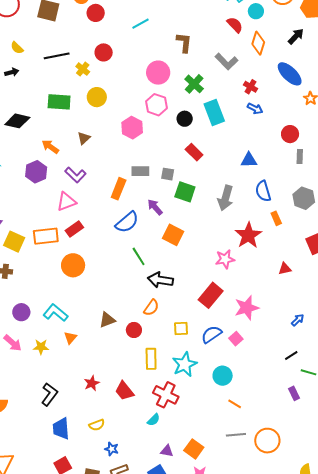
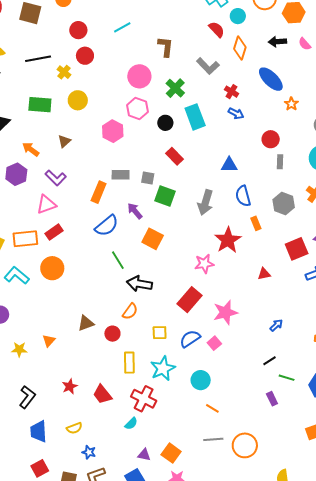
red circle: (96, 13) -> (78, 30), moved
black arrow: (296, 36) -> (277, 42), turned -138
cyan L-shape: (55, 313) -> (17, 275), moved

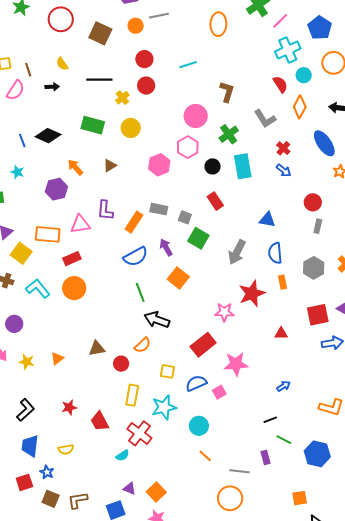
purple L-shape: (56, 178) -> (105, 210), moved, turned 40
red rectangle: (54, 232) -> (72, 259), moved
orange rectangle: (25, 239) -> (48, 234), moved
gray line: (213, 439) -> (240, 471), moved
blue star: (89, 452) -> (47, 472), moved

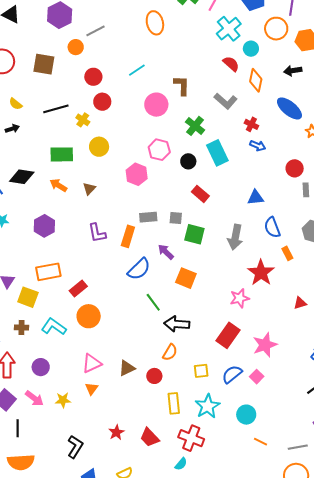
pink circle: (196, 116) -> (156, 105), moved
orange arrow: (75, 167) -> (58, 185), moved
pink triangle: (80, 224) -> (92, 363), moved

